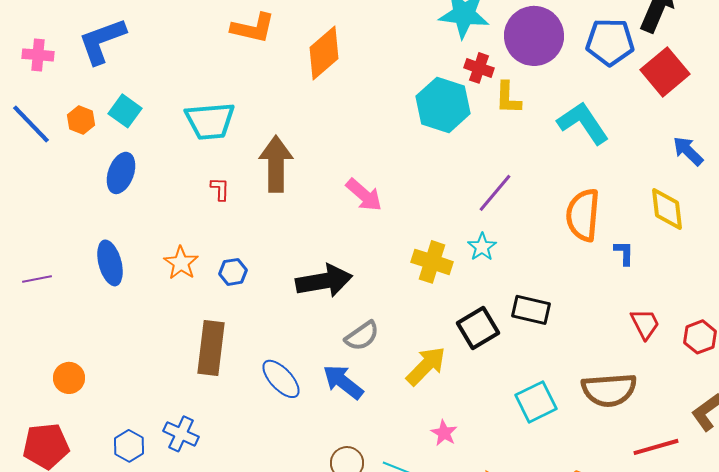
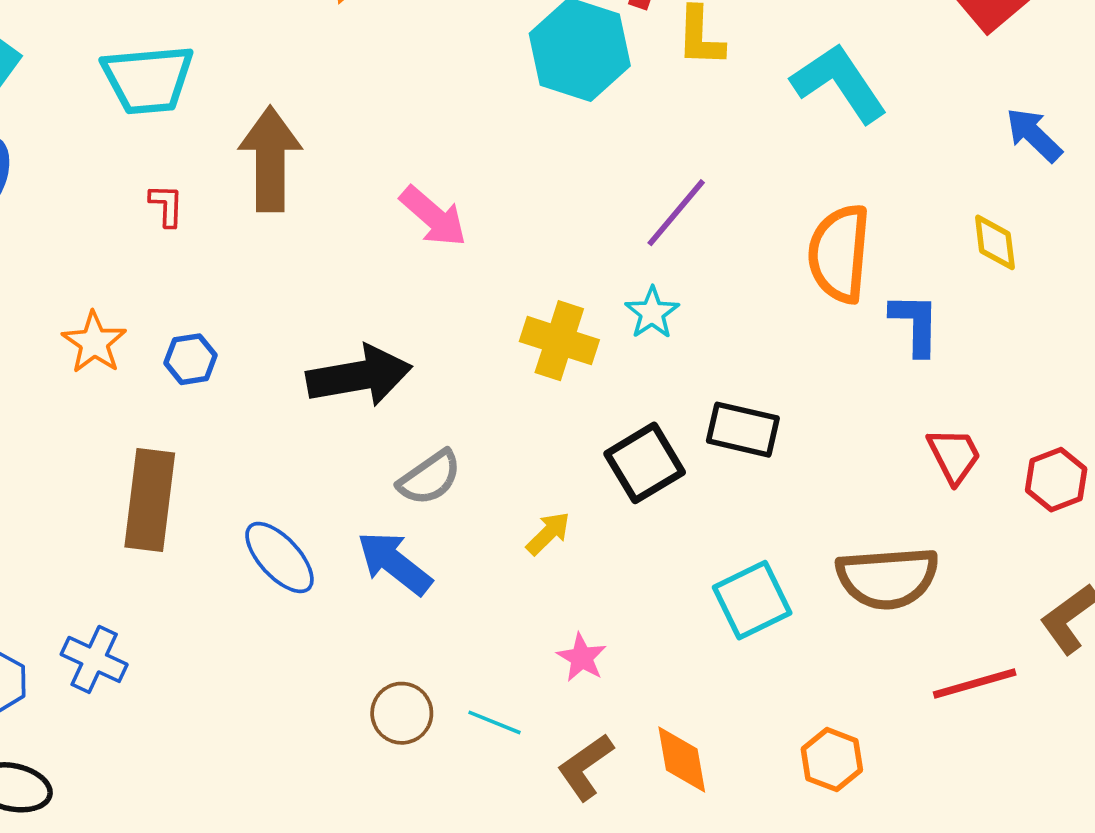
yellow diamond: (667, 209) -> (995, 242), size x0.7
blue L-shape: (624, 253) -> (915, 324), size x1.4
yellow arrow: (426, 366) -> (548, 533), size x0.6

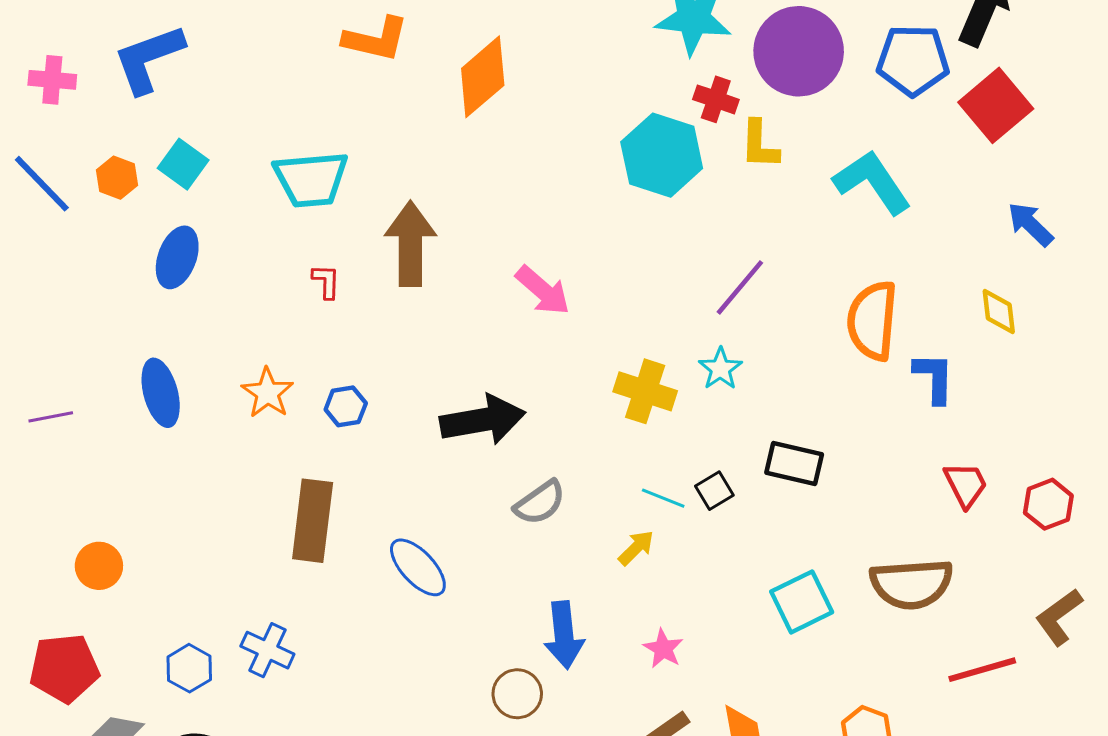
black square: (645, 463) -> (714, 491), size x0.6
blue arrow: (394, 563) -> (564, 635), moved, turned -134
cyan line: (494, 722) -> (663, 498), moved

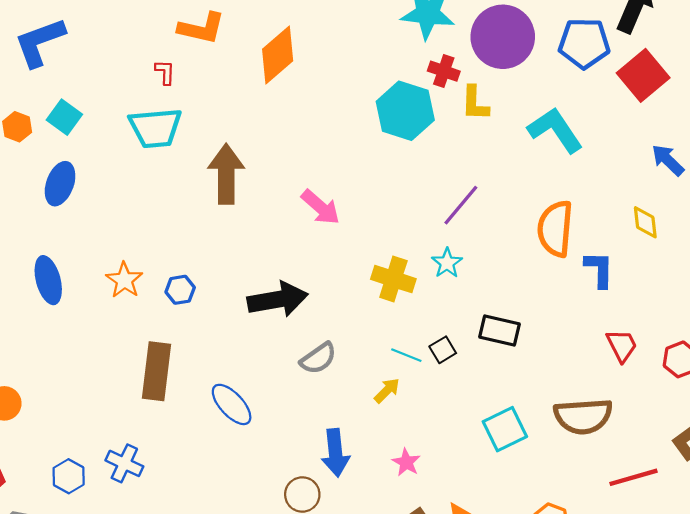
red L-shape: (326, 281) -> (165, 72), moved

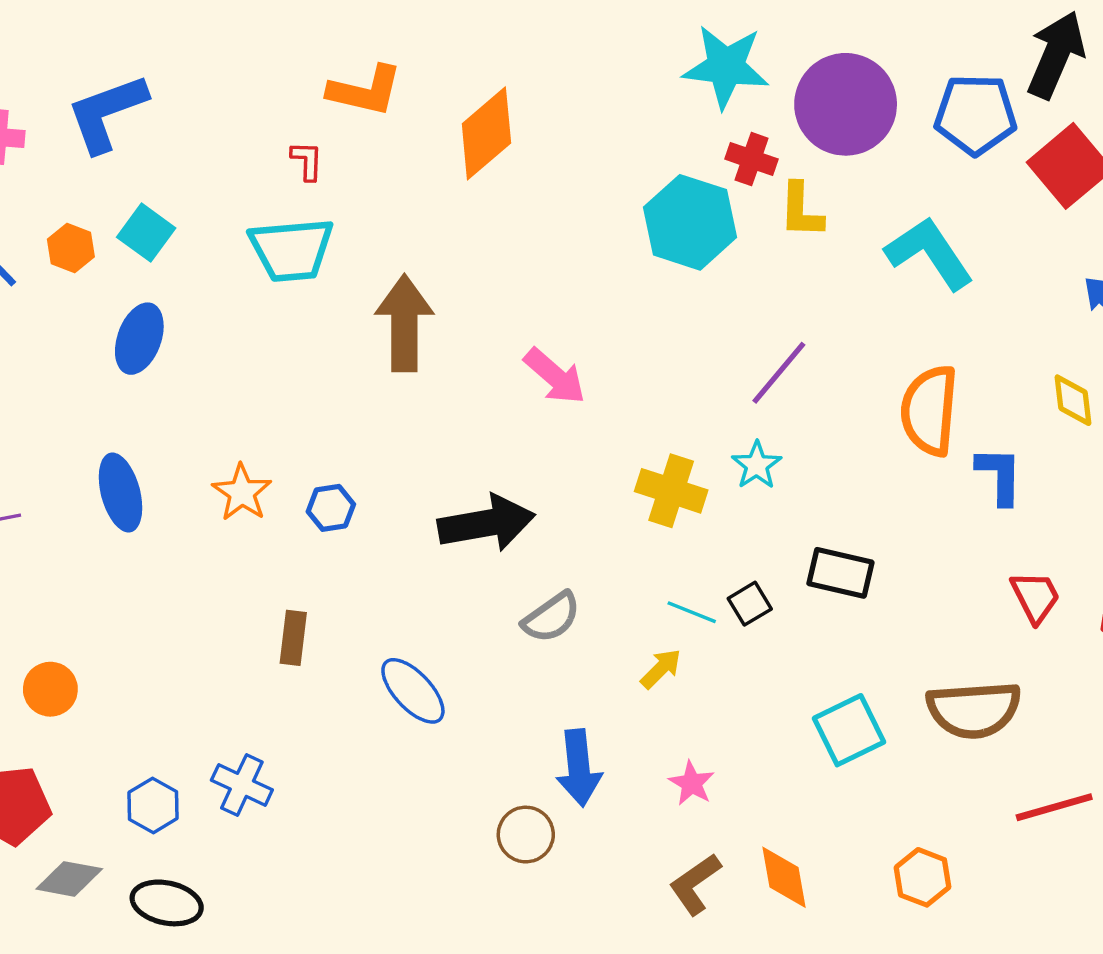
brown rectangle: (157, 371) -> (293, 638), size x0.6

